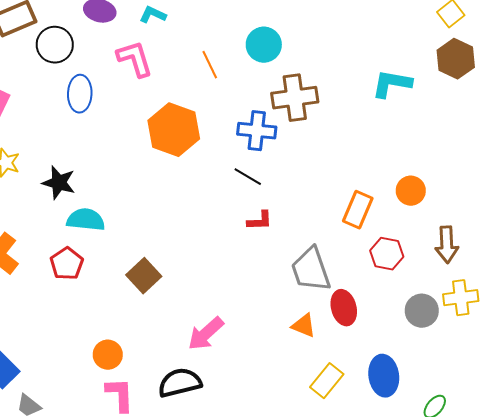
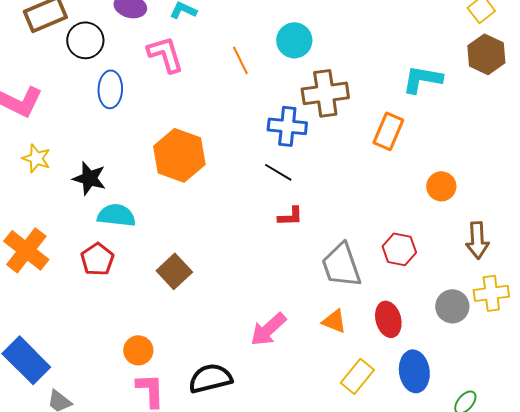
orange hexagon: (174, 130) -> (179, 155), moved
orange rectangle: (358, 210) -> (388, 131), moved
red hexagon: (387, 254) -> (399, 249), moved
red ellipse: (344, 308) -> (388, 319), moved
pink arrow: (206, 334) -> (268, 329), moved

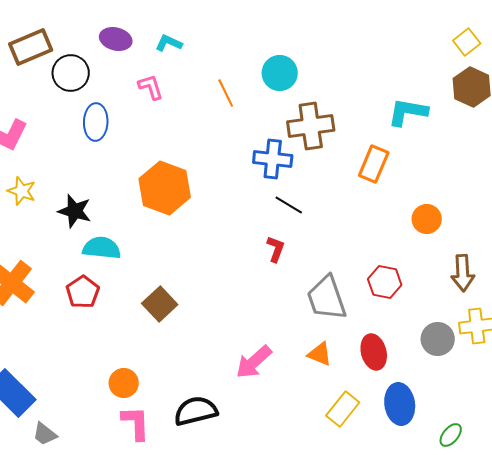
pink L-shape: (165, 54) -> (151, 87), size x0.7
black line: (278, 172) -> (289, 205), moved
red L-shape: (290, 216) -> (276, 249), turned -68

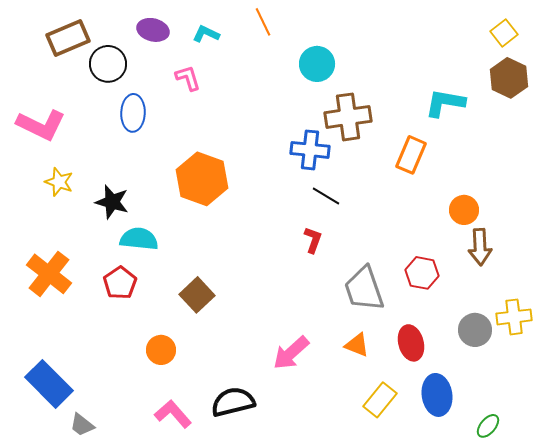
orange line: (226, 93) -> (263, 22), moved
brown arrow: (463, 273) -> (480, 247), moved
orange circle: (124, 383) -> (161, 350), moved
pink L-shape: (136, 423) -> (173, 414), turned -39

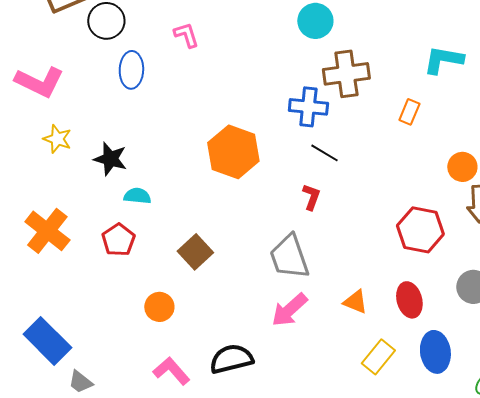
orange rectangle: (411, 155) -> (409, 112), size x0.7
orange hexagon: (202, 179) -> (233, 152), moved
cyan semicircle: (139, 239) -> (137, 196), size x0.7
red hexagon: (422, 273) -> (420, 230), size x1.4
gray trapezoid: (364, 289) -> (289, 257), moved

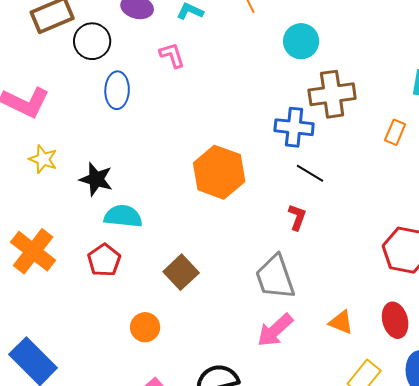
cyan semicircle: (137, 196) -> (123, 216), size x1.4

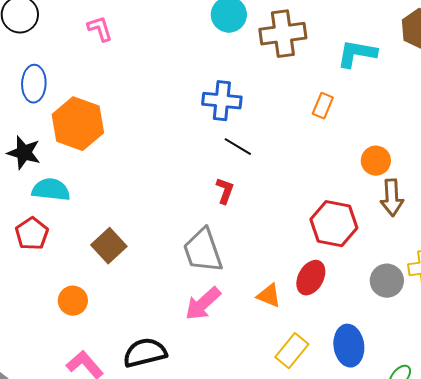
blue ellipse: (117, 90) -> (34, 84), moved
brown cross: (332, 94) -> (283, 34), moved
orange hexagon: (219, 172) -> (78, 124), moved
red ellipse: (395, 320) -> (311, 278), moved, turned 44

